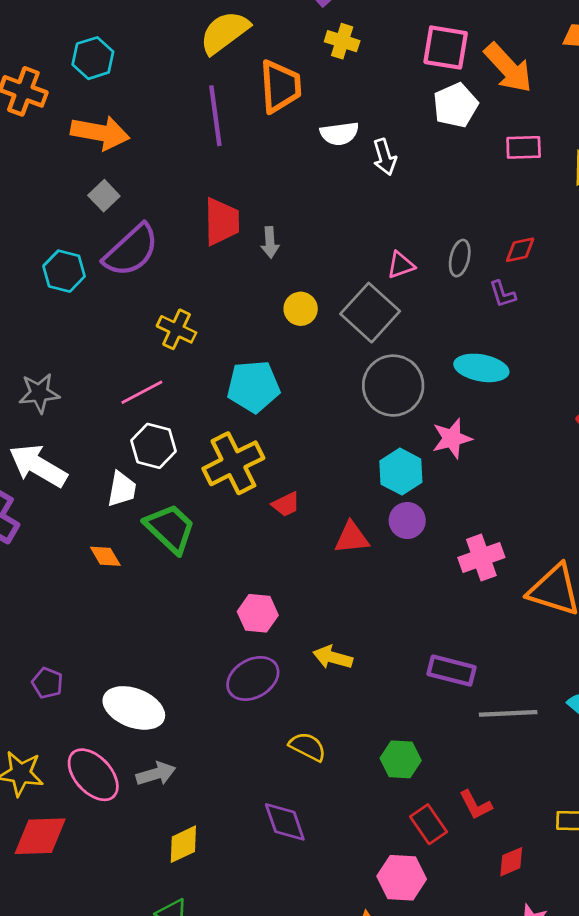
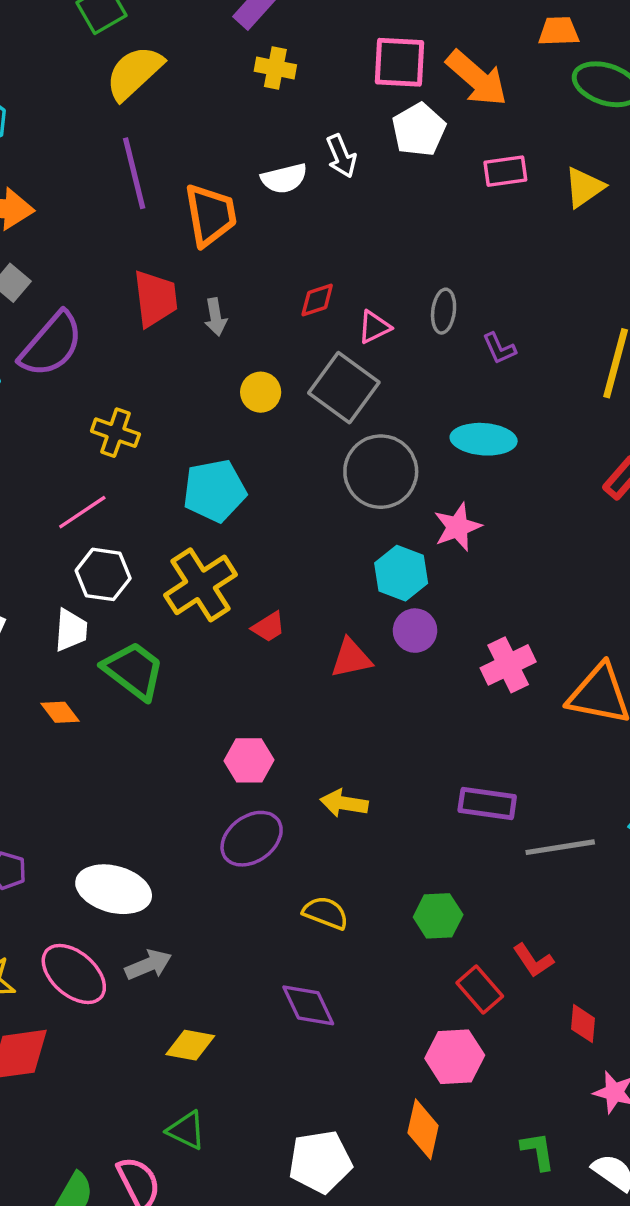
orange trapezoid: (280, 86) -> (210, 215), moved
white arrow: (385, 157) -> (341, 156), moved
red diamond: (520, 250) -> (317, 300), moved
yellow diamond: (183, 844) -> (190, 1045), turned 42
red diamond: (511, 862) -> (583, 1024), turned -56

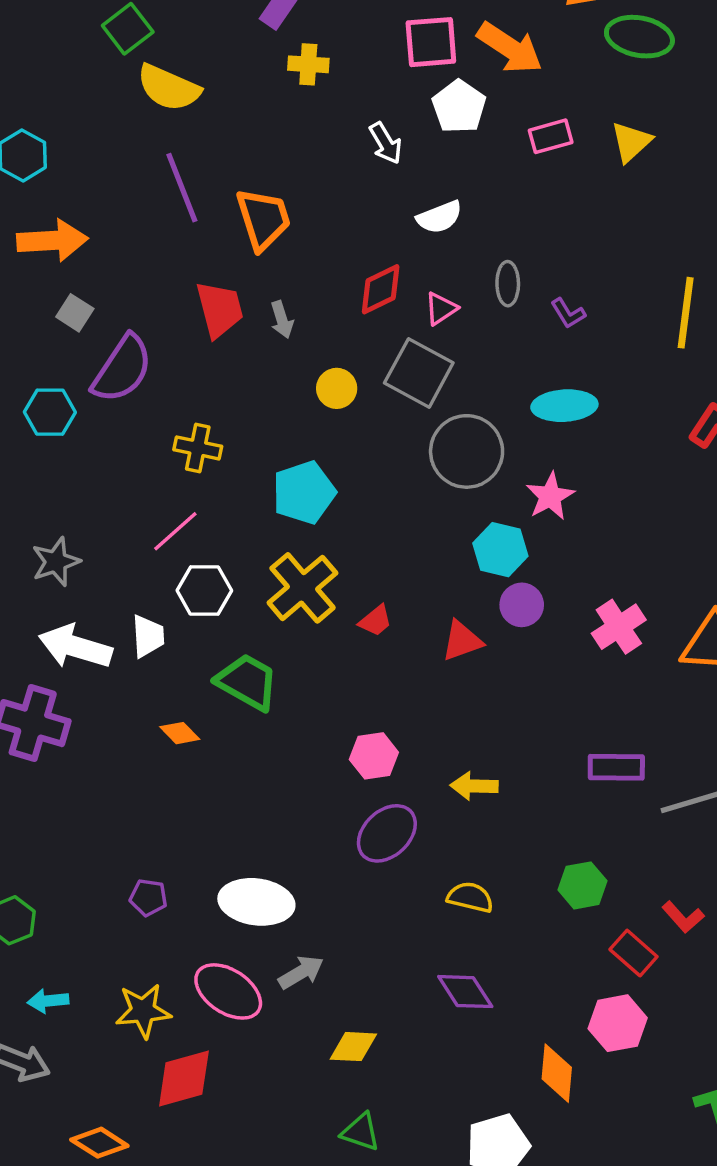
yellow semicircle: (134, 73) -> (169, 88), turned -106
white semicircle: (284, 178) -> (439, 217), moved
red diamond: (317, 300) -> (381, 289), size x1.4
white trapezoid: (71, 630) -> (148, 636), moved
orange diamond: (423, 1129) -> (557, 1073), moved

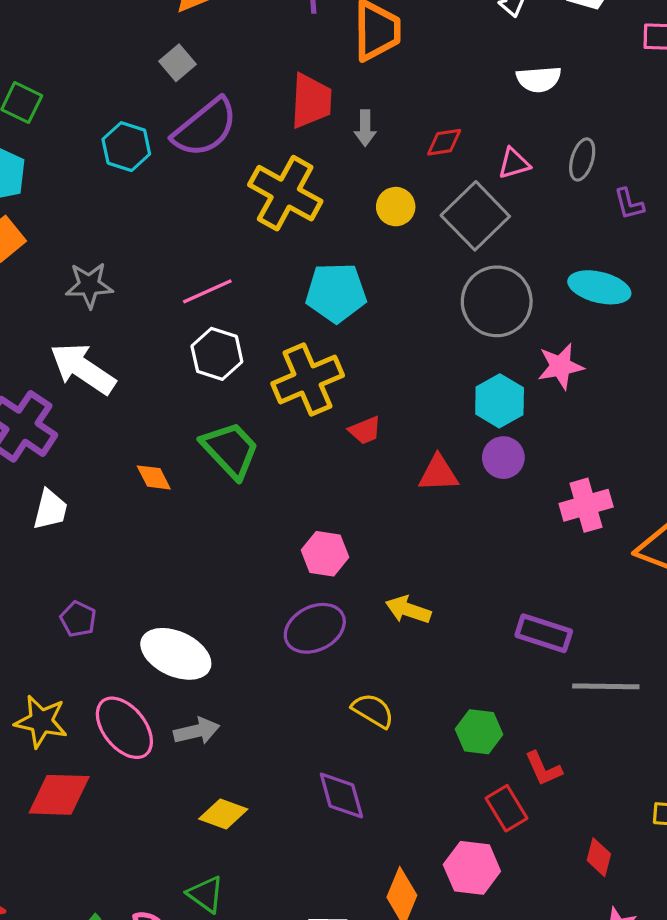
red diamond: (381, 289) -> (444, 142), moved, size x0.7
yellow cross: (198, 448) -> (285, 193), moved, size x1.6
white trapezoid: (148, 636) -> (50, 509), moved
red L-shape: (683, 917) -> (543, 769), moved

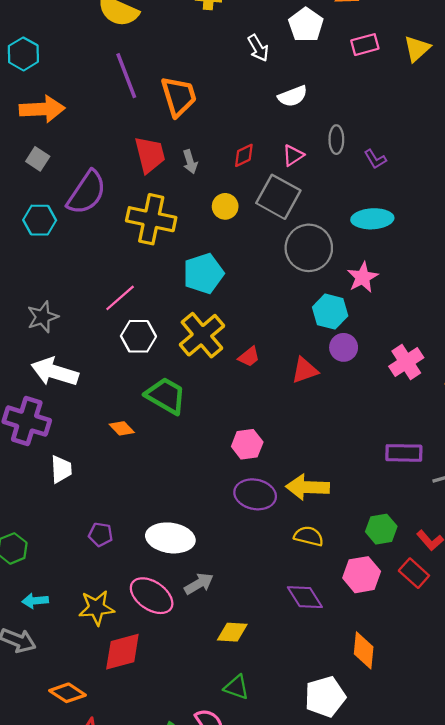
gray square: (178, 63) -> (38, 159), moved
yellow arrow: (408, 610) -> (308, 487), moved, size x1.4
purple ellipse: (315, 628) -> (255, 494), turned 54
pink hexagon: (472, 868) -> (362, 575), moved

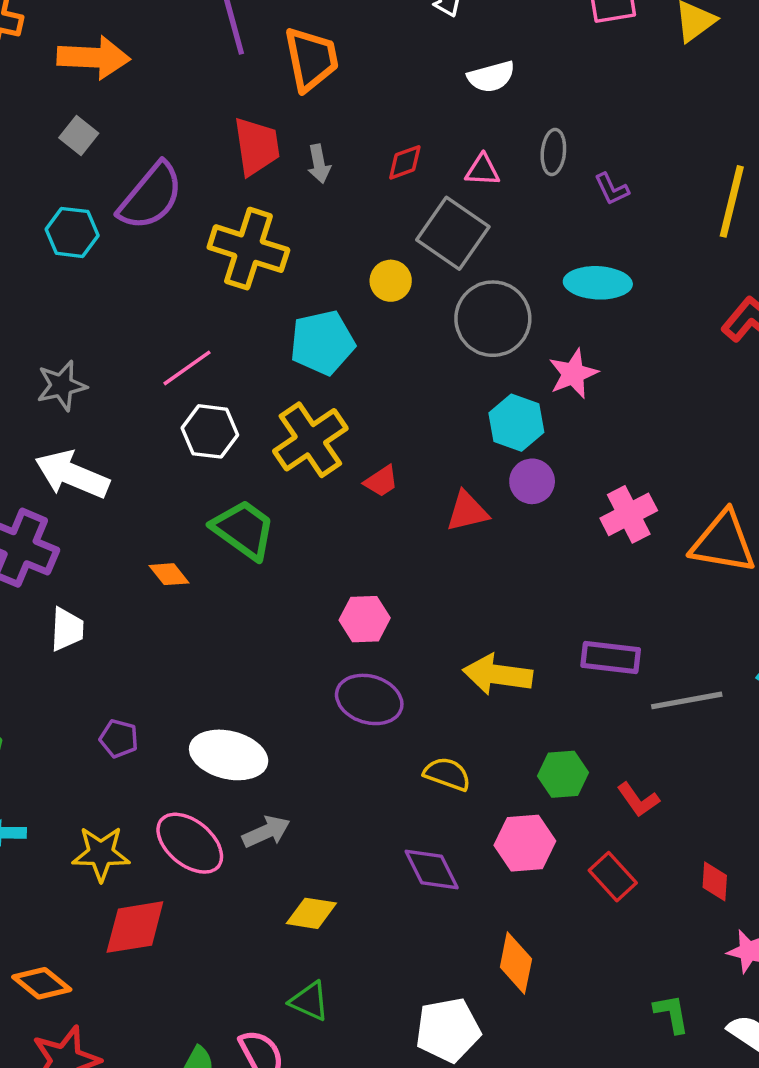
pink triangle: (293, 155) -> (483, 170), turned 30
yellow circle: (225, 206) -> (391, 281), moved
yellow arrow: (308, 487) -> (498, 675), moved
red rectangle: (414, 573) -> (613, 877), moved

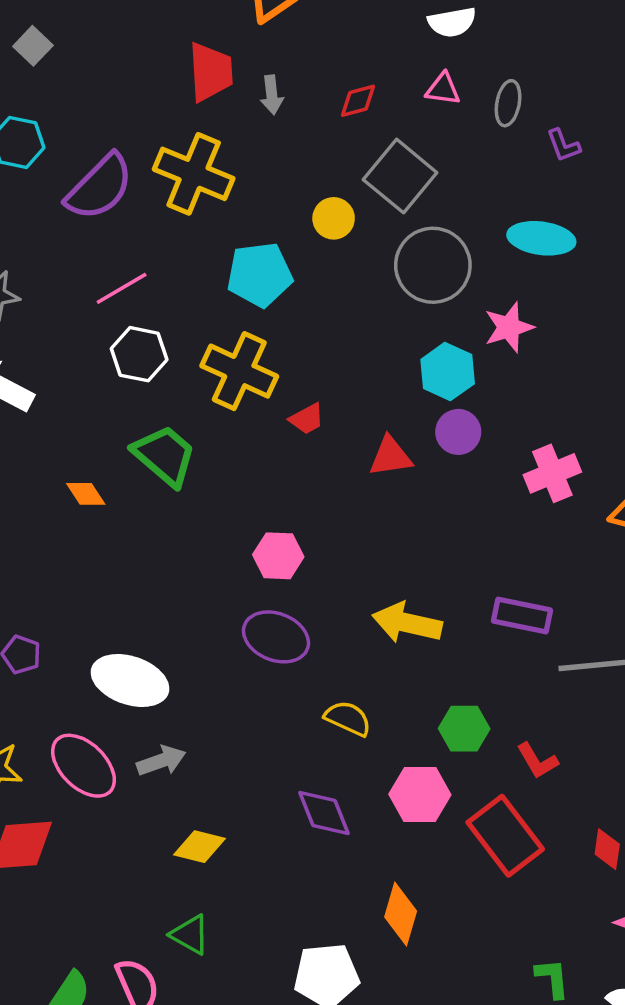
pink triangle: (483, 170) -> (443, 89), moved
purple semicircle: (151, 196) -> (100, 187), moved
yellow cross: (310, 440) -> (239, 371), turned -36
red rectangle: (613, 877) -> (505, 836), size x1.6

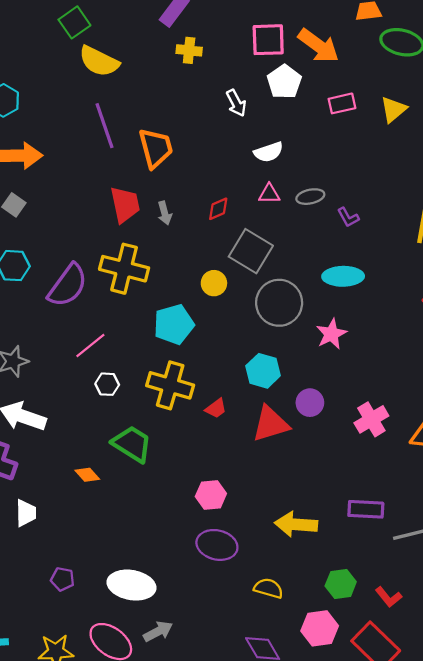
gray ellipse: (508, 103) -> (310, 197), turned 76
white hexagon: (139, 354) -> (107, 384), size x0.7
cyan hexagon: (448, 372) -> (263, 371), moved
red triangle: (390, 457) -> (271, 424), size x1.4

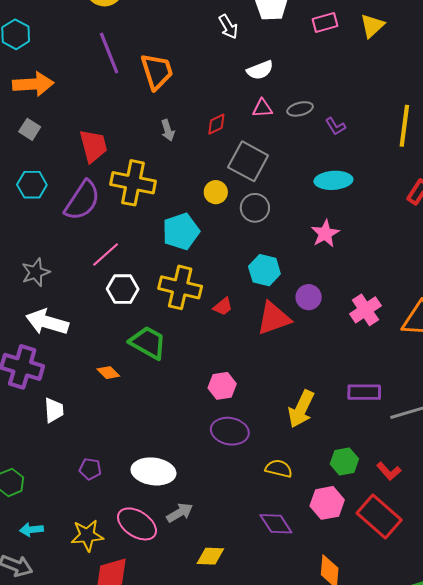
red trapezoid: (125, 205) -> (93, 146), moved
gray circle: (279, 303) -> (255, 208), moved, size x0.7
white hexagon: (107, 384) -> (123, 289), size x1.4
yellow arrow: (296, 524) -> (301, 409), turned -66

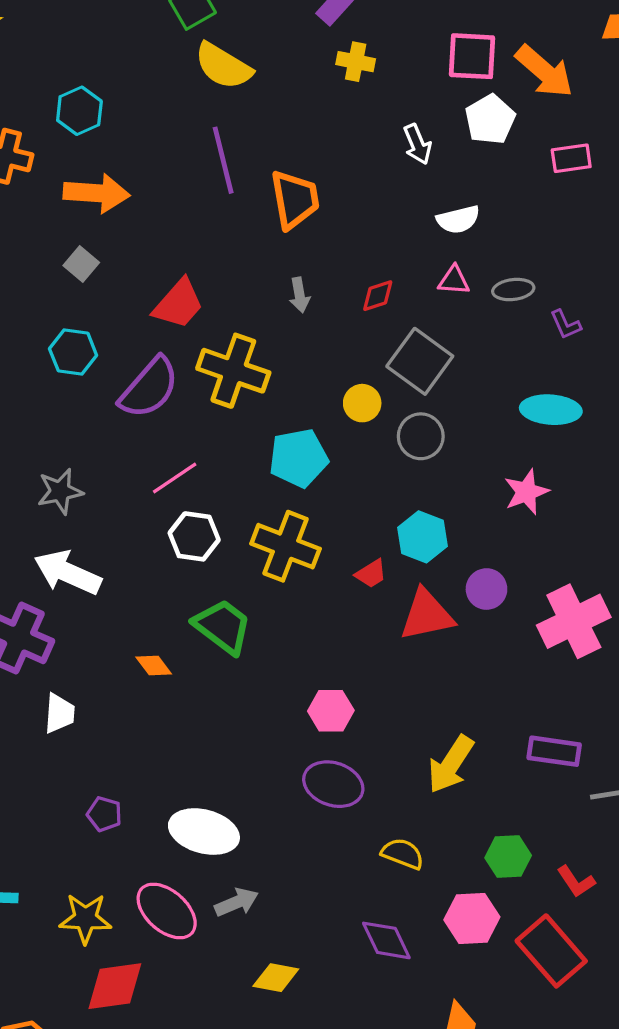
red trapezoid: (93, 146) -> (178, 304), turned 48
red trapezoid: (223, 307) -> (371, 574), moved
pink cross: (365, 310) -> (574, 621), size x1.4

